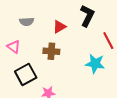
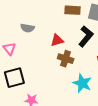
brown cross: (51, 51) -> (66, 59), moved

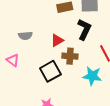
black square: (14, 78) -> (50, 71), moved

